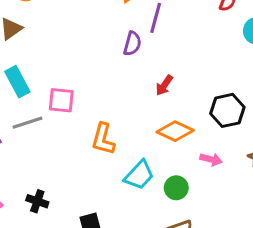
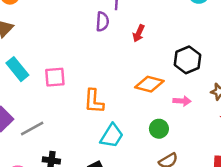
red arrow: (164, 85) -> (139, 33), moved
gray line: (28, 123) -> (32, 128), moved
cyan trapezoid: (139, 175) -> (112, 136), moved

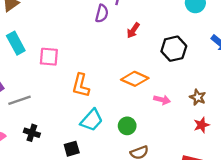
black hexagon: (188, 60) -> (174, 49), moved
green circle: (159, 129) -> (127, 126), moved

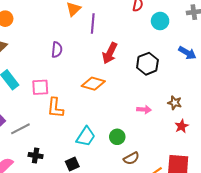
purple semicircle: (102, 13) -> (57, 50), moved
red arrow: (133, 30) -> (110, 53), size x1.5
orange diamond: (135, 79) -> (93, 84), moved
orange L-shape: (81, 85) -> (55, 108), moved

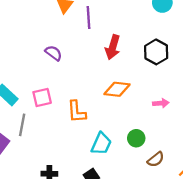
purple semicircle: (57, 50) -> (54, 53), turned -49
orange diamond: (93, 84) -> (117, 89), moved
orange L-shape: (55, 108) -> (77, 112), moved
gray line: (20, 129) -> (22, 125), moved, turned -42

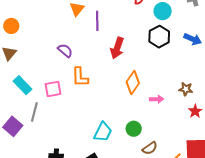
black hexagon: (156, 52) -> (159, 37), moved
orange diamond: (117, 89) -> (133, 83), moved, turned -65
orange L-shape: (77, 112) -> (80, 77), moved

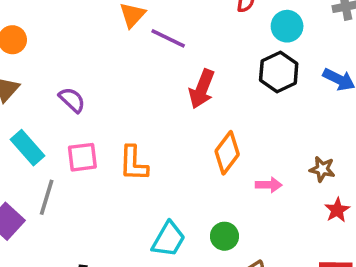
purple line: (97, 21) -> (168, 38), turned -66
purple semicircle: (65, 50) -> (72, 100), moved
orange L-shape: (80, 77) -> (133, 163), moved

